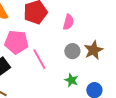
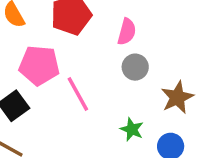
brown star: (93, 50) -> (177, 97), moved
gray circle: (72, 51) -> (135, 67), moved

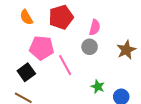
gray circle: (135, 67) -> (90, 47), moved
brown star: (177, 97) -> (126, 50), moved

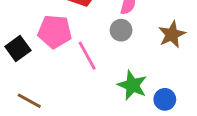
black square: (26, 72) -> (18, 49), moved
green star: (98, 87) -> (132, 85), size x1.5

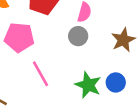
pink line: (87, 56) -> (41, 74), moved
blue circle: (165, 99) -> (116, 82), moved

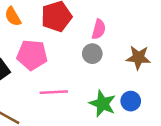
brown star: (123, 40) -> (138, 57), turned 30
pink line: (41, 74) -> (54, 92), turned -64

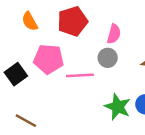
pink line: (54, 92) -> (80, 75), moved

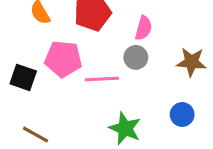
black square: (16, 74) -> (23, 77), turned -35
green star: (118, 107) -> (125, 128), moved

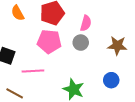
pink pentagon: (63, 59) -> (49, 42), moved
pink line: (102, 79) -> (33, 71), moved

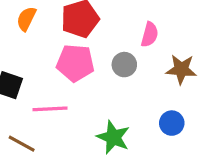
orange semicircle: (18, 13) -> (26, 19), turned 56
pink semicircle: (86, 23) -> (150, 35), moved

